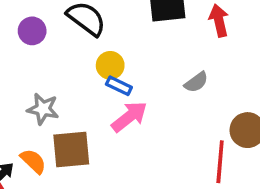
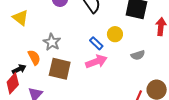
yellow circle: (110, 65) -> (115, 34), moved
orange semicircle: (33, 161) -> (34, 57), moved

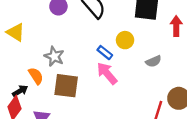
pink arrow: (96, 62) -> (107, 73), turned -105

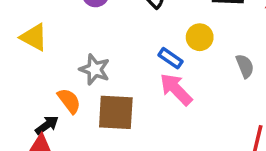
gray semicircle: (153, 61) -> (245, 66), turned -84

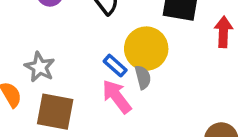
yellow circle: (200, 37) -> (146, 49), size x1.6
gray semicircle: (245, 66) -> (143, 77), moved

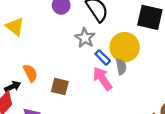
gray star: (40, 67) -> (85, 38), moved
brown square: (55, 112) -> (60, 86), size x0.7

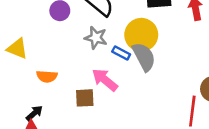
gray semicircle: (121, 67) -> (144, 57), size x1.6
orange semicircle: (30, 73) -> (47, 76), moved, turned 138
pink arrow: (102, 79) -> (105, 80), moved

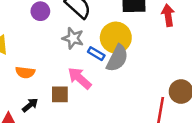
gray semicircle: (144, 57) -> (117, 58), turned 52
black arrow: (34, 113) -> (30, 105), moved

